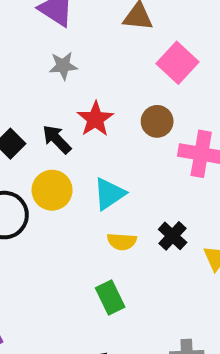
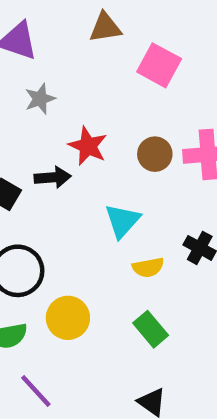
brown circle: (157, 121) -> (155, 154), moved
black arrow: (57, 139) -> (53, 177), turned 144
yellow circle: (52, 190) -> (68, 318), moved

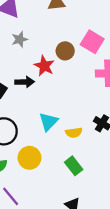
pink square: (159, 65) -> (92, 42), moved
brown circle: (155, 154) -> (65, 51), moved
cyan triangle: (122, 221) -> (48, 122), moved

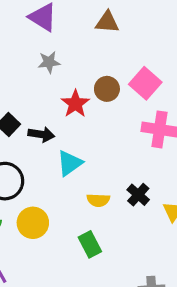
black arrow: (25, 82) -> (41, 134), moved
cyan triangle: (48, 122) -> (70, 163), moved

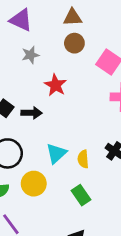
brown circle: (107, 89) -> (74, 43), moved
cyan triangle: (70, 163) -> (56, 153), moved
yellow semicircle: (98, 200) -> (83, 159), turned 90

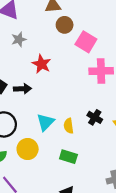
brown circle: (74, 43) -> (65, 25), moved
green rectangle: (81, 195) -> (68, 157), turned -35

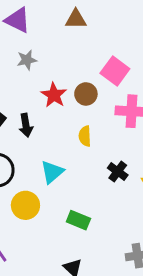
brown circle: (65, 25) -> (86, 94), moved
black arrow: (22, 89) -> (26, 125), turned 77
yellow semicircle: (69, 126) -> (85, 136), moved

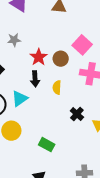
gray star: (27, 60) -> (14, 40), moved
black arrow: (26, 125) -> (35, 79), moved
cyan triangle: (52, 172) -> (20, 99), moved

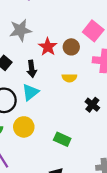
gray star: (14, 40) -> (20, 30), size x1.5
black arrow: (35, 79) -> (32, 69), moved
yellow semicircle: (57, 87) -> (69, 78), turned -88

